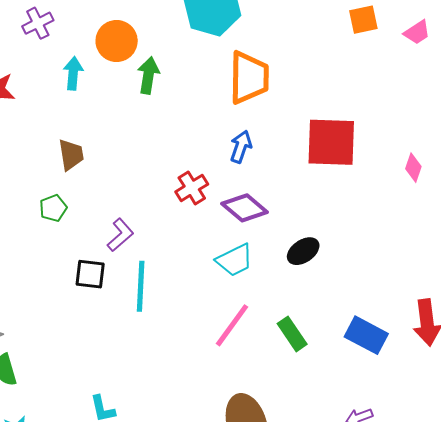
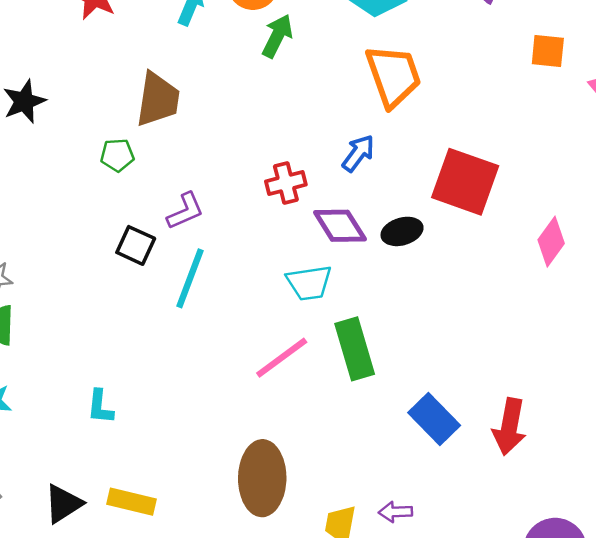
orange trapezoid: (249, 78) -> (393, 76), turned -38
brown trapezoid: (71, 155) -> (158, 99), size x1.4
pink diamond: (413, 168) -> (551, 242), size x1.4
black ellipse: (303, 251) -> (402, 231), moved
green rectangle: (292, 334) -> (355, 349), moved, size x1.4

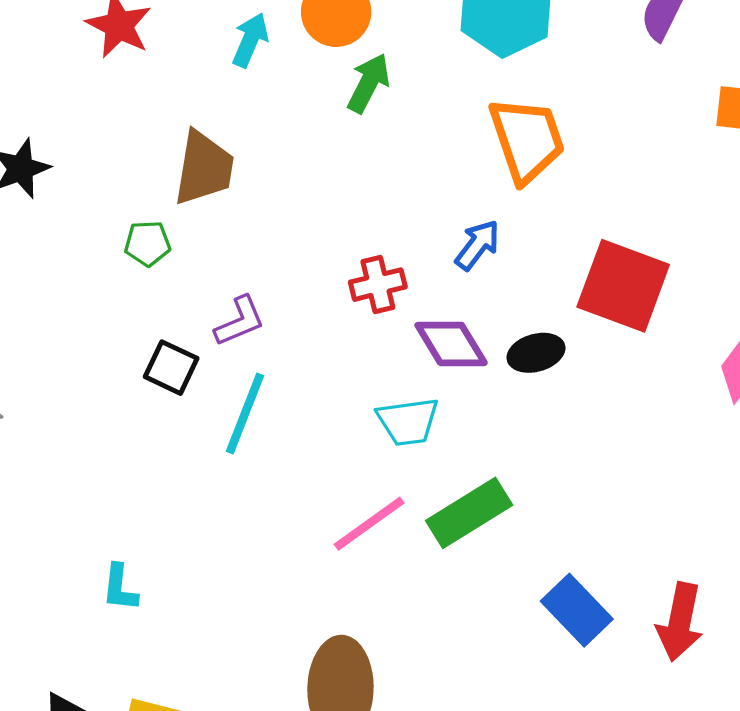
green rectangle: (355, 349) -> (469, 513), turned 74

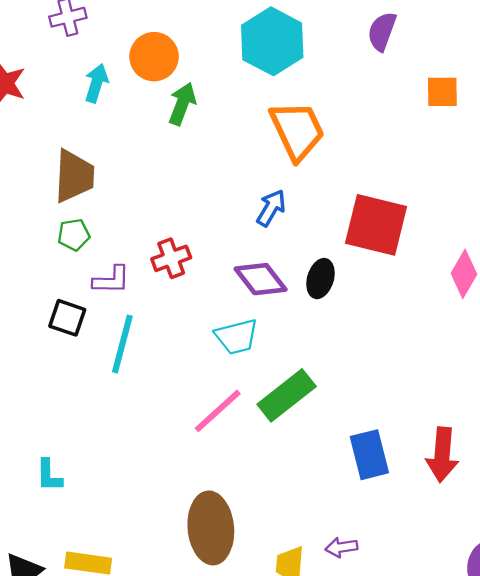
green pentagon: (147, 243) -> (74, 235), moved
red cross: (378, 285) -> (171, 258), moved
purple L-shape: (240, 321) -> (111, 280), turned 30
black ellipse: (536, 353) -> (320, 279), turned -51
blue rectangle: (577, 610) -> (369, 455), turned 36

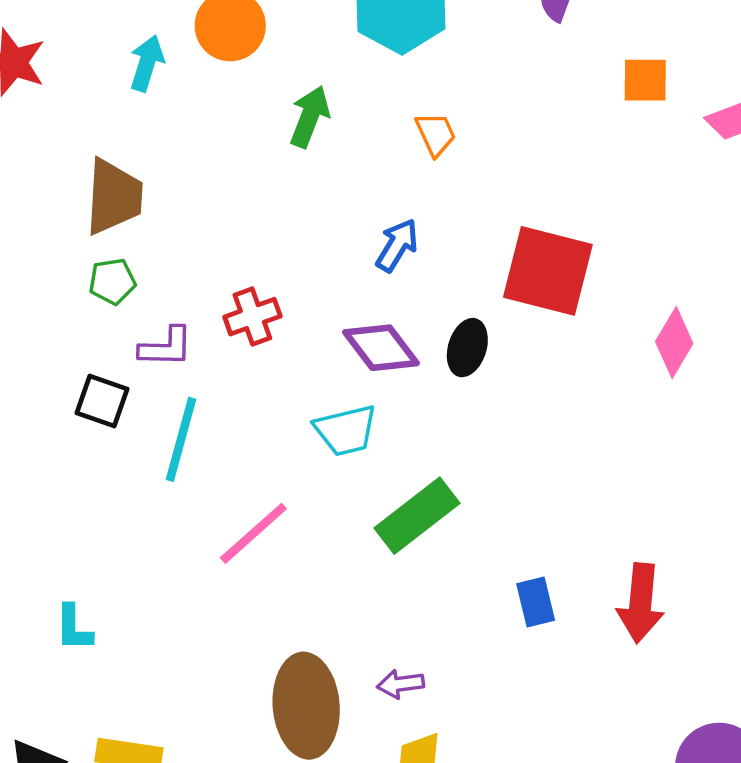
green arrow: (182, 104) -> (310, 117), moved
orange trapezoid: (297, 131) -> (436, 134), size x0.5
pink line: (218, 411) -> (253, 533), moved
blue rectangle: (369, 455) -> (536, 602), size x0.7
purple arrow: (341, 547) -> (401, 684), moved

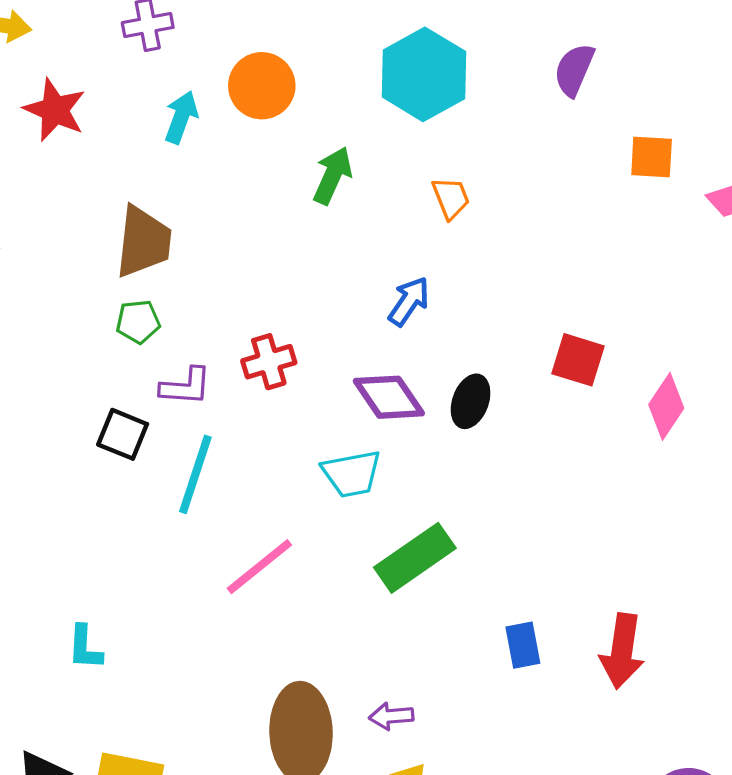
red square: (548, 271) -> (578, 360), moved, size x0.6

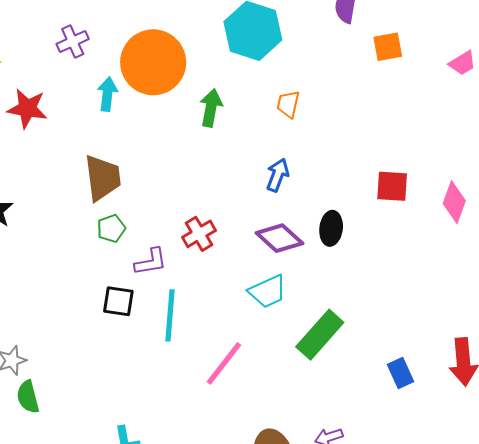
orange circle: (262, 86) -> (153, 62), size x1.5
orange square: (652, 157) -> (388, 47), moved
orange trapezoid: (451, 198) -> (288, 104), turned -132

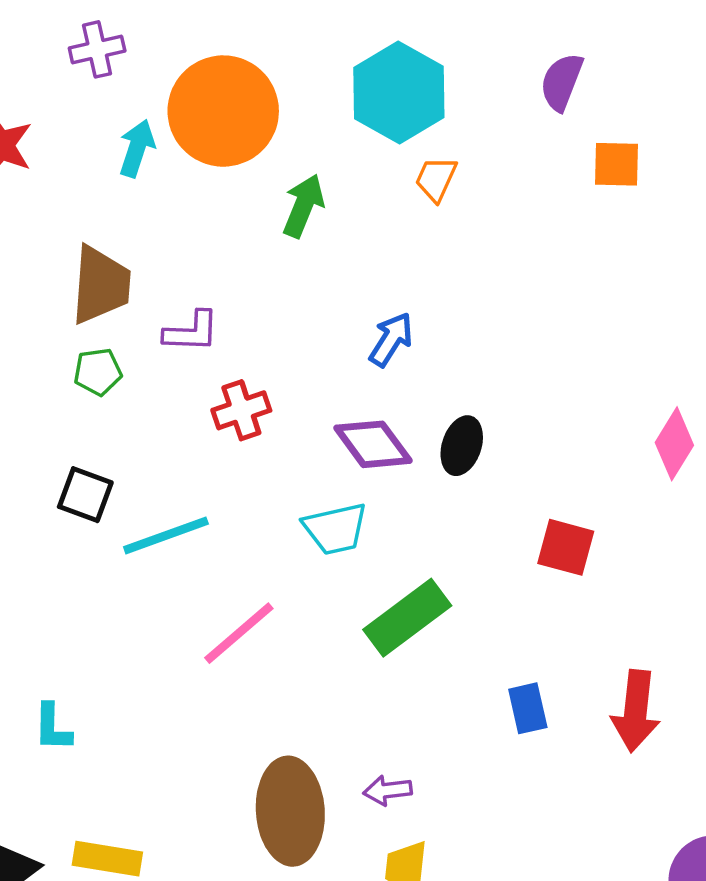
orange trapezoid: (288, 104) -> (436, 179), moved
red square: (392, 186) -> (566, 547), moved
purple L-shape: (151, 262) -> (191, 332), moved
cyan line: (170, 315) -> (166, 535), turned 54

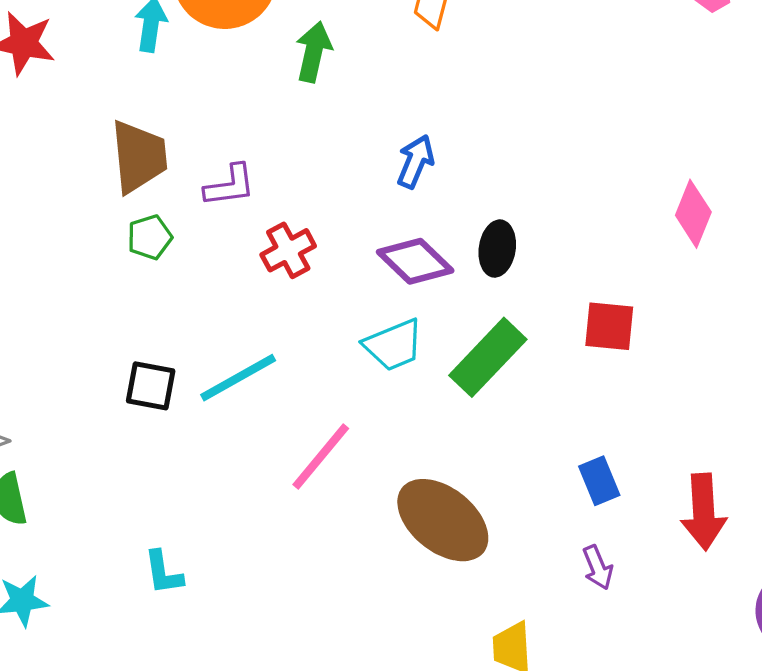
black square: (85, 495) -> (151, 386), moved
green rectangle: (407, 618) -> (488, 357), moved
red arrow: (636, 711) -> (704, 512), moved
purple arrow: (388, 790) -> (598, 568), moved, turned -96
brown ellipse: (290, 811) -> (443, 520), moved, turned -38

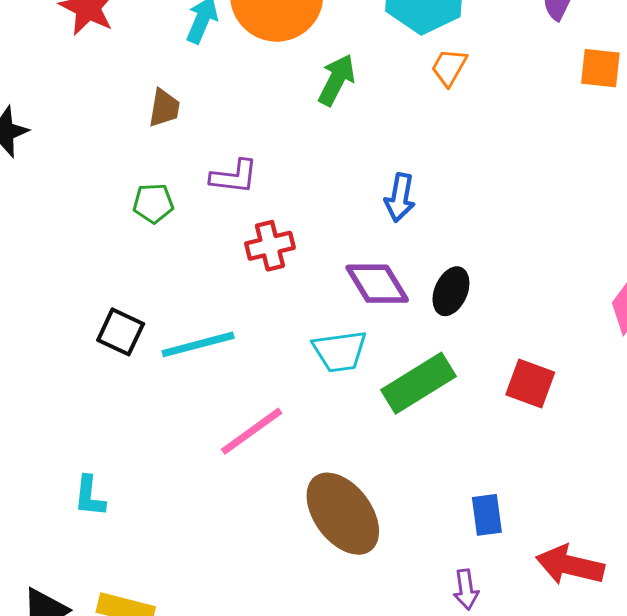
brown trapezoid: (139, 157) -> (164, 108), moved, size x0.6
blue arrow: (415, 161) -> (400, 198), turned 153
red arrow: (704, 512) -> (570, 565), turned 92

